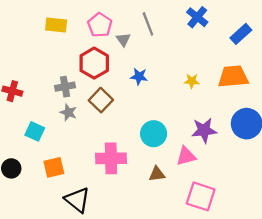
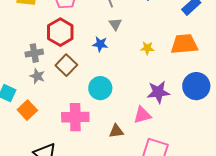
gray triangle: (123, 40) -> (115, 24), moved
cyan circle: (154, 134) -> (100, 88), moved
orange square: (54, 167) -> (27, 110), moved, turned -30

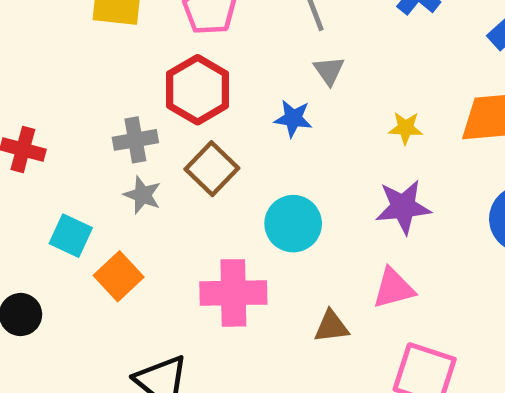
purple star: (158, 92) -> (403, 207), moved

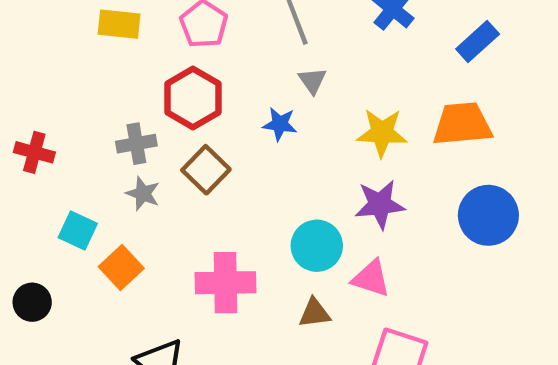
yellow star: (406, 128) -> (382, 133), size x1.6
cyan circle: (293, 224) -> (317, 246), moved
pink triangle: (394, 288) -> (371, 278), turned 33

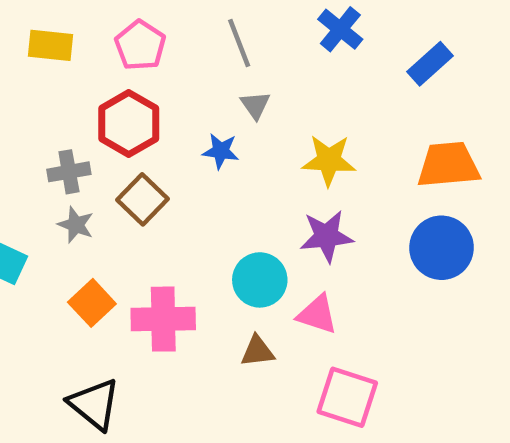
orange trapezoid: (462, 124) -> (448, 165), moved
orange square: (121, 267) -> (92, 303), moved

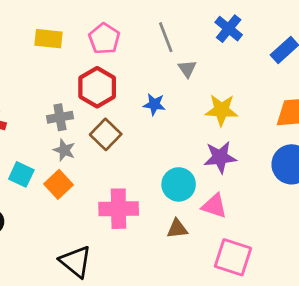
gray triangle: (255, 105) -> (187, 69), moved
orange square: (92, 303) -> (59, 184), moved

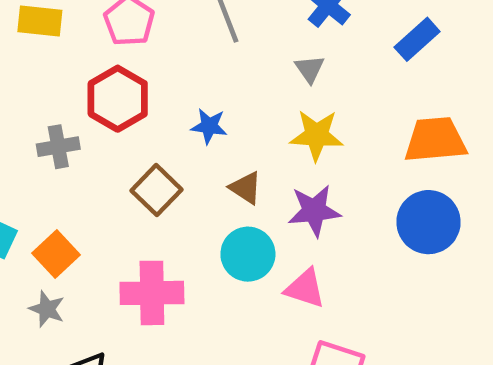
gray triangle: (187, 69) -> (310, 69), moved
brown square: (106, 134) -> (157, 190), moved
gray star: (64, 150) -> (47, 309), moved
brown triangle: (177, 229) -> (246, 188), moved, turned 40

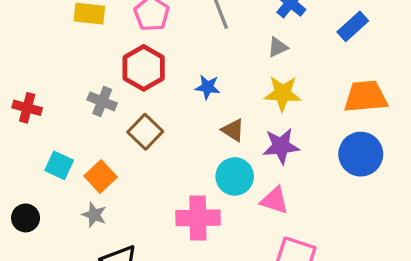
gray triangle: (310, 69) -> (278, 47), turned 40
gray cross: (58, 147) -> (102, 101), turned 32
brown square: (157, 190) -> (145, 132), moved
pink cross: (152, 293) -> (198, 218), moved

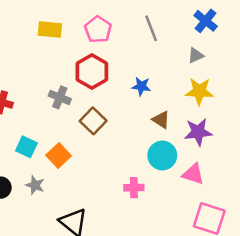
gray star: (94, 215) -> (35, 185), moved
pink cross: (198, 218) -> (134, 188), size x0.6

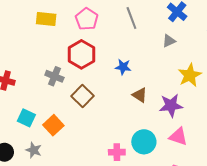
yellow star: (199, 91) -> (190, 75), moved, turned -30
cyan circle: (162, 155) -> (144, 142), moved
pink triangle: (193, 174) -> (178, 137), moved

